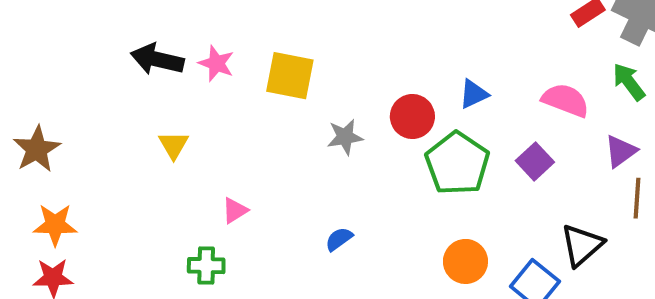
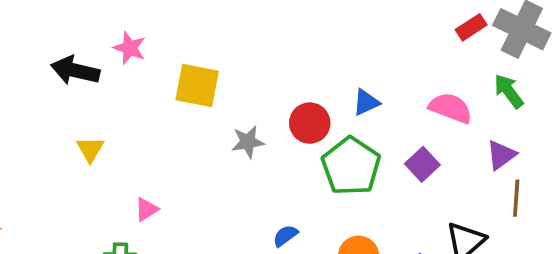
pink star: (216, 63) -> (130, 48), moved
blue semicircle: (339, 239) -> (285, 236), moved

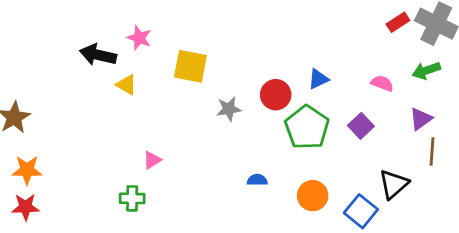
green arrow: (509, 91) -> (426, 71), turned -72
pink semicircle: (451, 108) -> (382, 83), size x0.7
yellow triangle: (90, 149) -> (126, 85), moved, turned -30
blue semicircle: (285, 236) -> (257, 180), turned 36

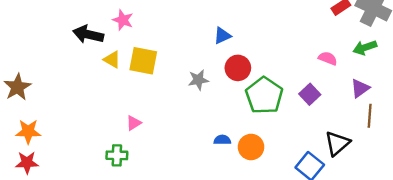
yellow square: (190, 66) -> (143, 61), moved
blue triangle: (318, 79) -> (222, 36), moved
orange circle: (313, 196) -> (251, 147), moved

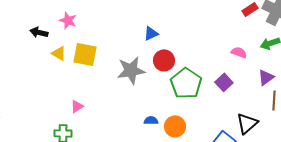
black arrow: (88, 34) -> (39, 32), size x0.7
gray star: (198, 80) -> (131, 70), size x1.6

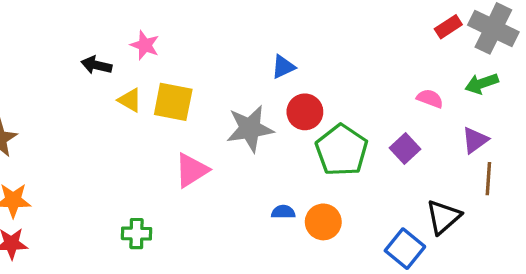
pink triangle: (77, 106) -> (192, 170), moved, size x1.6

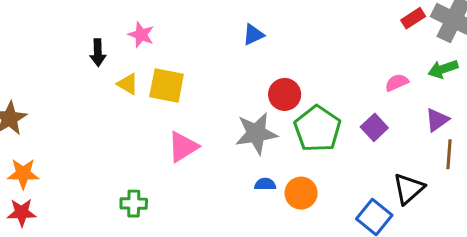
black arrow: (96, 65) -> (98, 53), turned -105
blue triangle: (283, 67) -> (253, 35), moved
pink semicircle: (430, 99) -> (397, 82), turned -45
gray star: (250, 129) -> (256, 133), moved

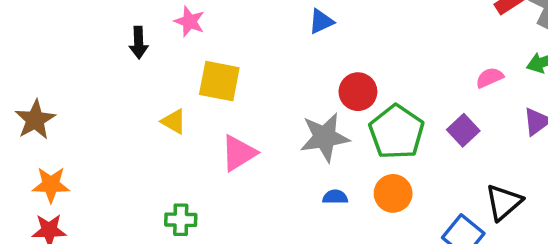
yellow triangle: (128, 84) -> (174, 121), moved
orange circle: (301, 193) -> (393, 193), moved

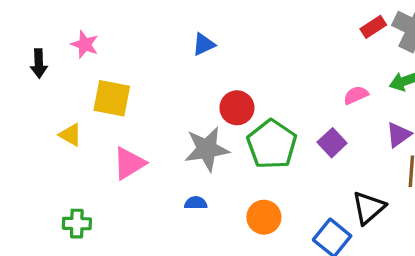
orange circle: (393, 193) -> (264, 217), moved
blue semicircle: (335, 197) -> (196, 203), moved

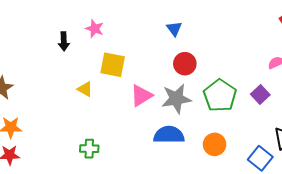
blue triangle: (204, 44) -> (174, 29), turned -42
red circle: (237, 108) -> (185, 64), moved
pink triangle: (129, 163) -> (141, 96), moved
blue semicircle: (196, 203) -> (169, 135), size x2.0

